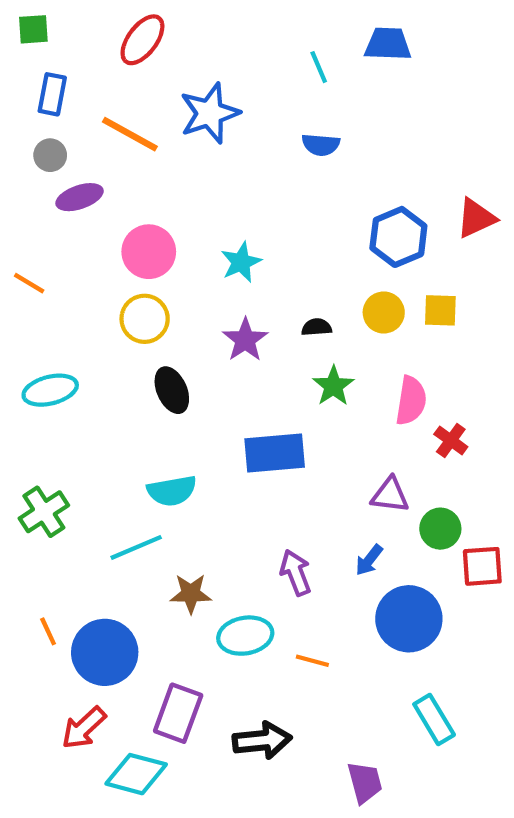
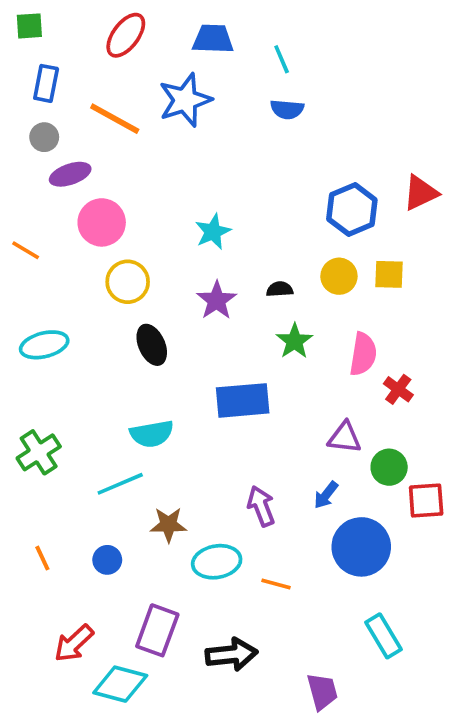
blue trapezoid: (388, 44) -> (213, 39), moved
blue semicircle: (321, 145) -> (287, 109), moved
pink circle: (149, 252) -> (102, 222), moved
blue circle: (105, 652) -> (107, 560), moved, size x0.5

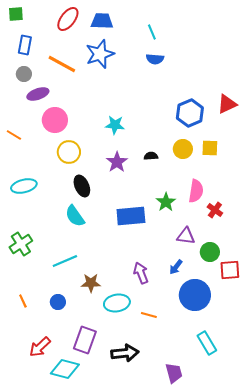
blue trapezoid: (213, 39) -> (102, 21), moved
cyan star: (213, 232) -> (115, 125), turned 30
green star: (294, 341) -> (166, 202), moved
cyan semicircle: (152, 434) -> (75, 216), moved, turned 65

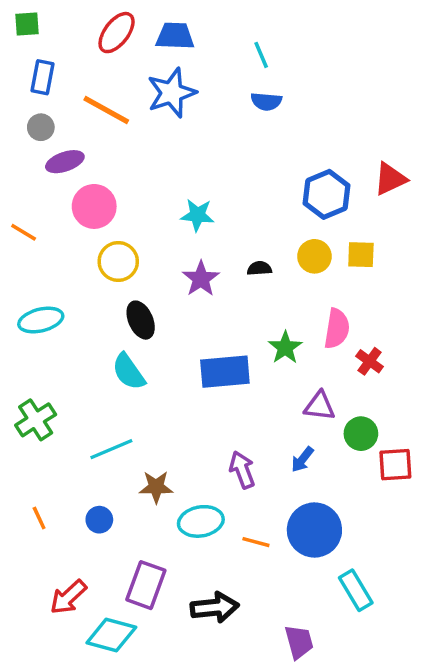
blue circle: (195, 295) -> (314, 530), moved

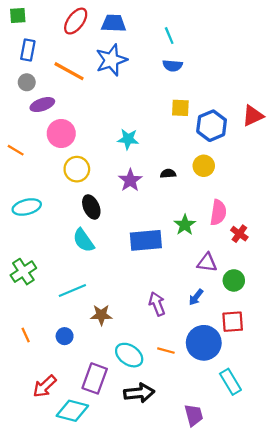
yellow square: (361, 255) -> (180, 108), moved
red square: (395, 465) -> (233, 322), moved
cyan ellipse: (201, 521) -> (129, 355), moved, turned 44

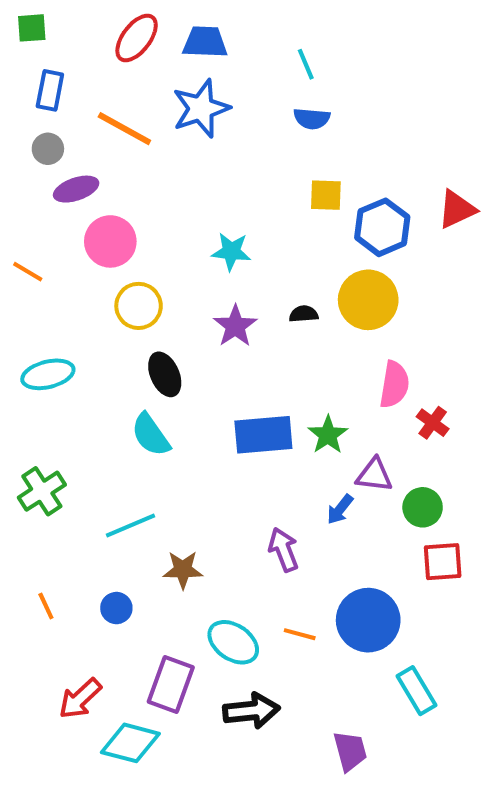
yellow circle: (204, 166) -> (368, 300), size x1.5
green star: (185, 225) -> (328, 435), moved
blue arrow: (196, 297) -> (340, 509), moved
red square: (233, 322) -> (443, 562), moved

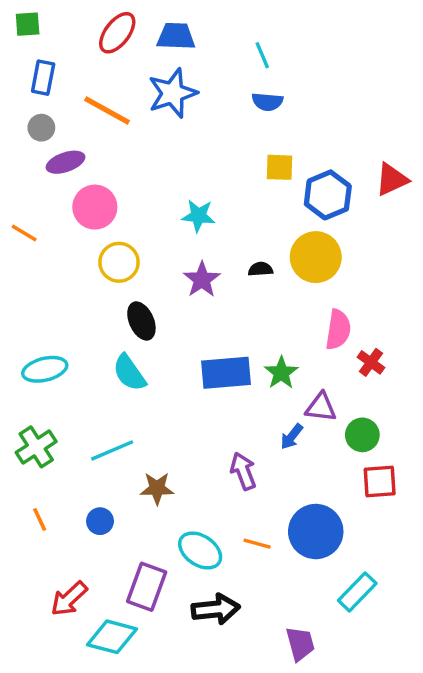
cyan ellipse: (48, 374) -> (45, 369), moved
green cross: (42, 491) -> (36, 447), moved
cyan rectangle: (416, 691) -> (357, 592), turned 75

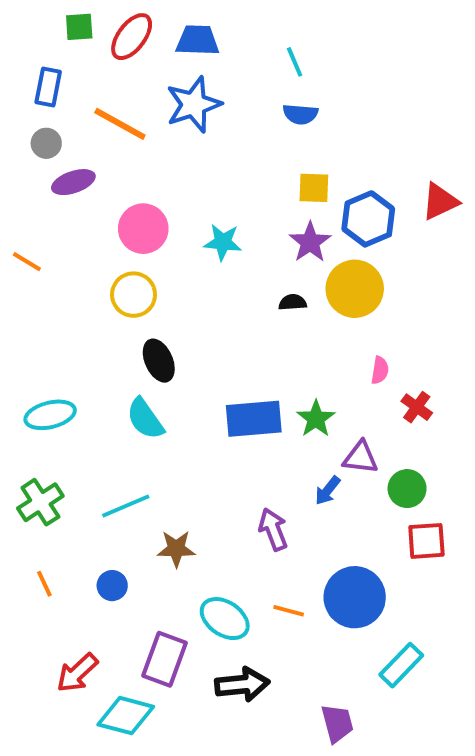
green square: (28, 24) -> (79, 27), moved
pink circle: (95, 207) -> (143, 229), moved
purple star: (202, 280) -> (310, 242), moved
pink semicircle: (338, 330) -> (380, 370), size x0.6

